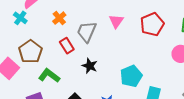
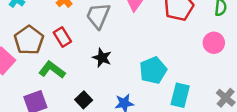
red rectangle: (67, 46) -> (62, 37), moved

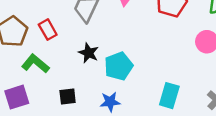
cyan pentagon: (153, 70) -> (119, 66), moved
black square: (84, 100) -> (68, 97), turned 35

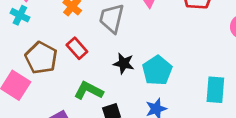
green L-shape: (35, 64) -> (89, 91), moved

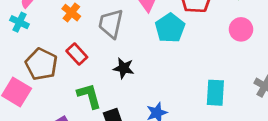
cyan pentagon: (157, 70) -> (170, 28), moved
green L-shape: (89, 91) -> (89, 96), turned 48

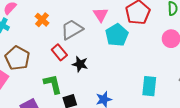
gray trapezoid: (111, 24) -> (72, 30), turned 45
red rectangle: (77, 54) -> (59, 52), moved

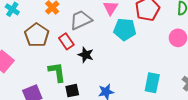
cyan pentagon: (117, 35) -> (125, 29), turned 30
brown pentagon: (17, 58) -> (37, 35), moved

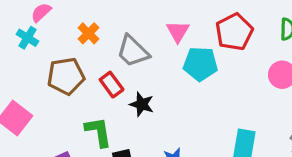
gray trapezoid: (81, 20) -> (133, 51), turned -110
brown pentagon: (37, 35) -> (66, 76), turned 30

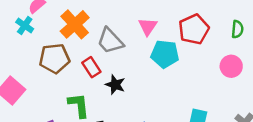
orange cross: (88, 33) -> (75, 24), size x1.6

